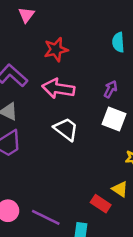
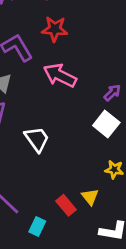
red star: (56, 50) -> (55, 29), moved
white trapezoid: (66, 129) -> (37, 139), moved

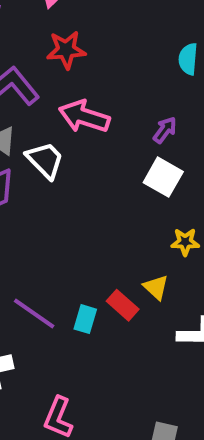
white trapezoid: (37, 139) -> (45, 160), moved
cyan rectangle: (37, 226) -> (85, 319), moved

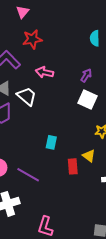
pink arrow: (84, 117) -> (45, 72), size x0.7
red rectangle: (123, 305) -> (73, 166), turned 49
cyan rectangle: (85, 319) -> (51, 142), moved

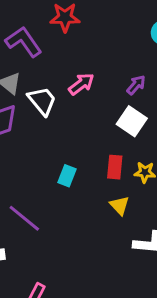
pink arrow: (45, 72) -> (81, 84), moved, turned 120
red rectangle: (73, 166) -> (115, 167), moved

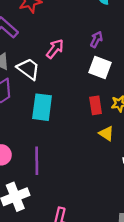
cyan rectangle: (67, 176) -> (42, 107), moved, size x1.6
purple line: (24, 218) -> (37, 161), turned 64

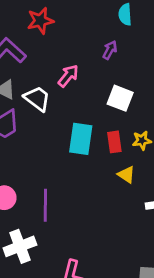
purple arrow: (96, 39) -> (110, 50), moved
cyan rectangle: (42, 107) -> (81, 139), moved

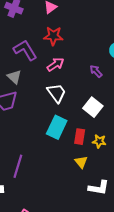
purple arrow: (110, 50) -> (96, 71), turned -88
pink arrow: (68, 76) -> (55, 64), moved
white trapezoid: (37, 99) -> (57, 93), moved

